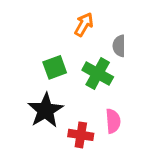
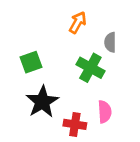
green square: (55, 67) -> (31, 62), moved

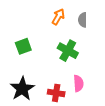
gray semicircle: (110, 42) -> (83, 20), moved
black star: (42, 102) -> (22, 89), moved

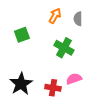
green square: (23, 46) -> (22, 35), moved
pink semicircle: (78, 83) -> (74, 79), turned -105

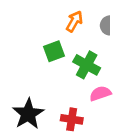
green square: (22, 35) -> (54, 51), moved
pink semicircle: (74, 79) -> (100, 93), moved

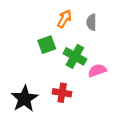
pink semicircle: (100, 93) -> (97, 70), moved
red cross: (72, 119) -> (62, 93), moved

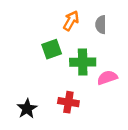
green cross: (75, 56) -> (83, 62), turned -30
black star: (24, 99) -> (27, 109), size x0.7

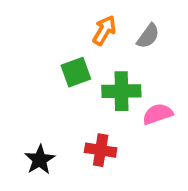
gray semicircle: (101, 25) -> (148, 36), turned -144

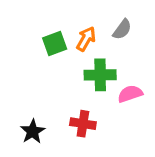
orange arrow: (104, 30) -> (86, 39), moved
green square: (76, 72) -> (55, 44), moved

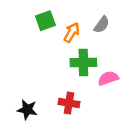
green square: (55, 44) -> (45, 21), moved
black star: (33, 131) -> (27, 110), turned -30

